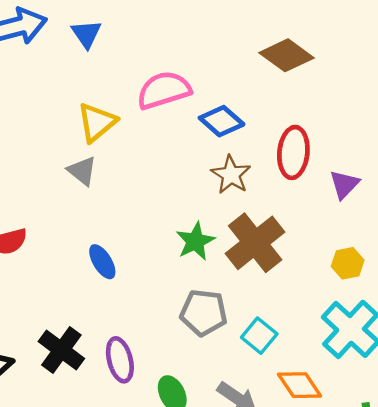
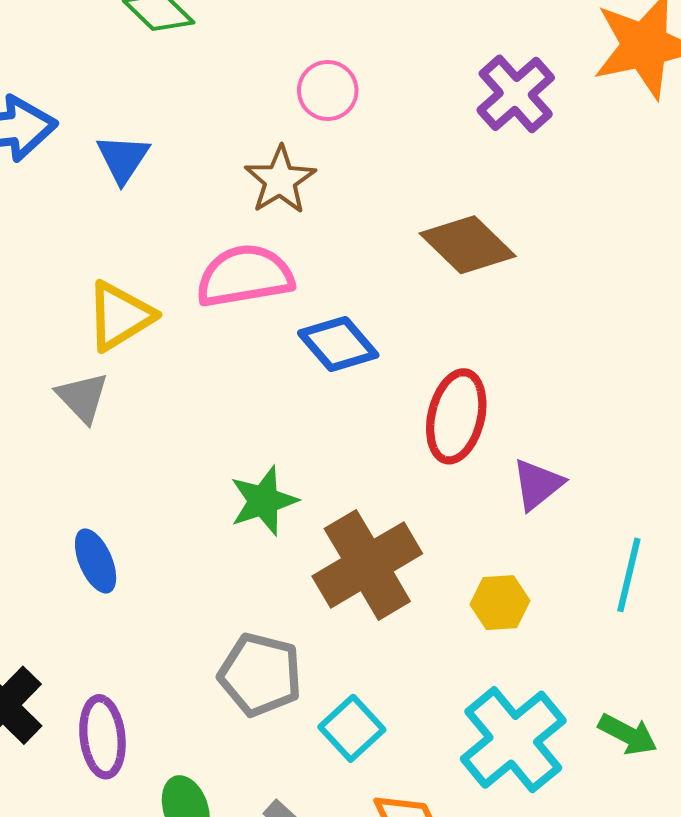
brown star: (231, 175) -> (280, 180), moved
green star: (195, 241) -> (264, 501), moved
yellow hexagon: (348, 263) -> (500, 603), moved

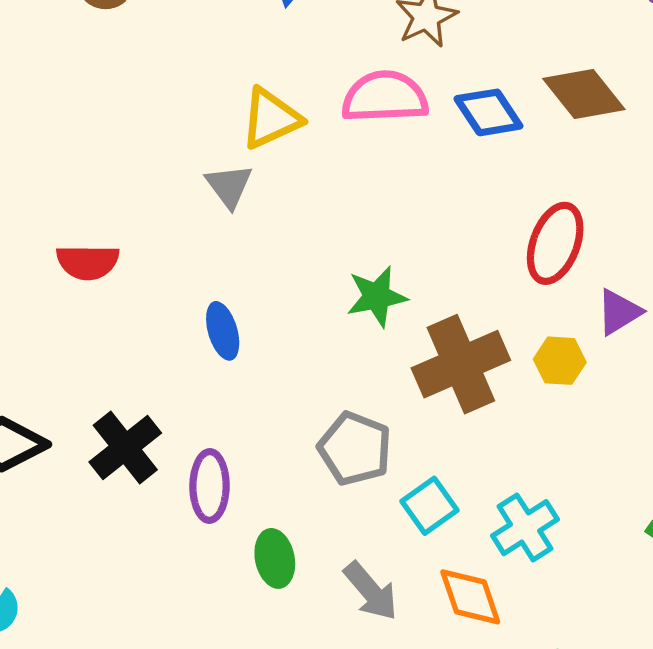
blue diamond: (338, 344) -> (488, 112), moved
yellow hexagon: (500, 603) -> (560, 361), moved
cyan cross: (513, 740) -> (525, 528), moved, size x0.7

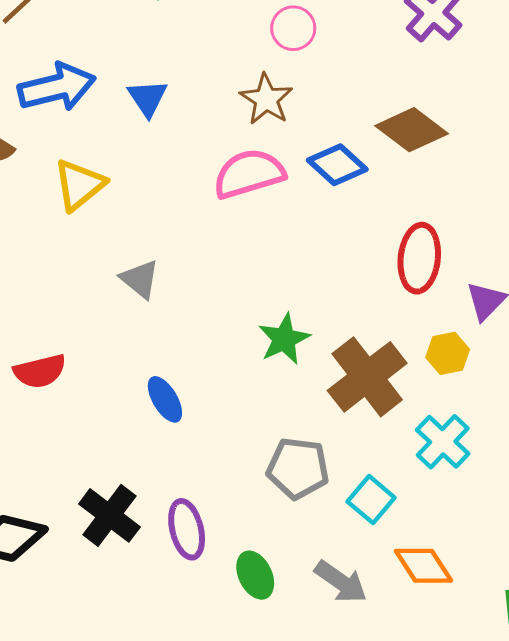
yellow triangle: (271, 118) -> (79, 185), moved
cyan cross: (525, 528) -> (443, 442), moved

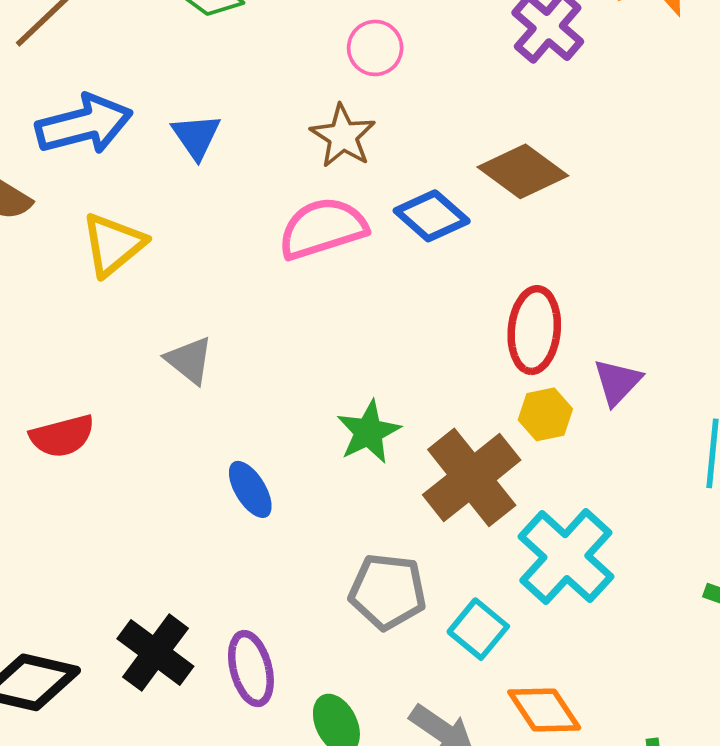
yellow hexagon: (448, 353) -> (545, 414), moved
red semicircle: (40, 371) -> (62, 436), moved
blue ellipse: (165, 399) -> (250, 489), moved
cyan cross: (443, 442) -> (566, 557), size x1.4

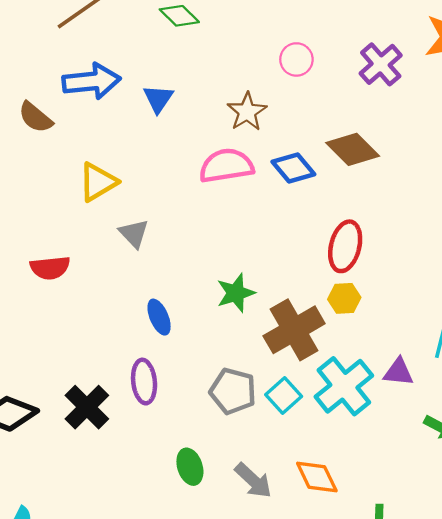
pink circle: (375, 48) -> (296, 59), moved
yellow triangle: (113, 244) -> (98, 182), moved
purple triangle: (617, 382) -> (398, 372), moved, turned 44
cyan square: (478, 629) -> (284, 396), moved
purple ellipse: (251, 669) -> (144, 382), moved

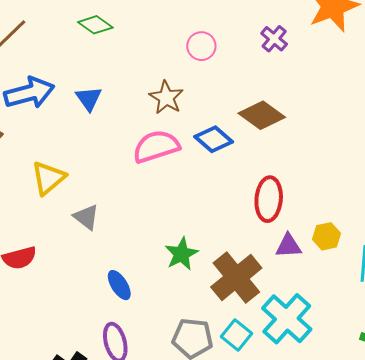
purple cross: (381, 64) -> (274, 39), size x0.7
yellow hexagon: (344, 298) -> (326, 236), moved
purple triangle: (398, 372) -> (288, 246), moved

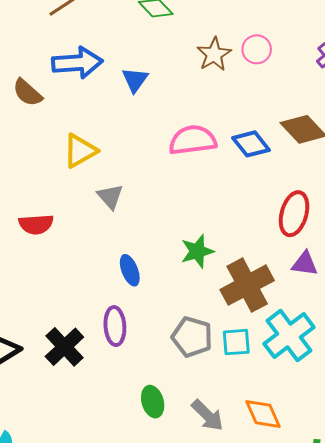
brown star: (166, 98) -> (214, 54), moved
cyan square: (236, 335) -> (236, 342), turned 36

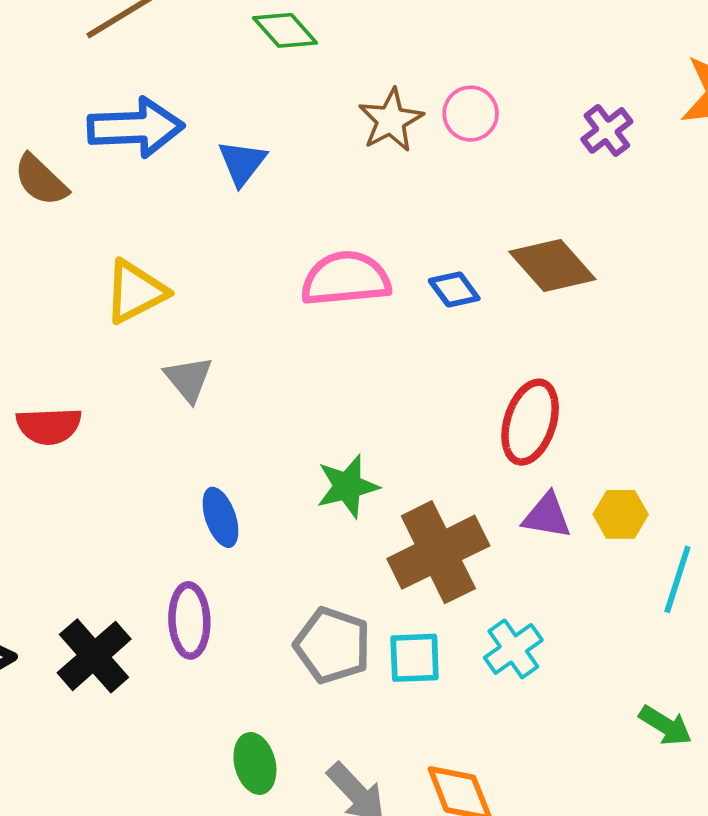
blue diamond: (251, 144) -> (454, 290), size x0.7
cyan cross: (289, 336) -> (513, 649), size x0.6

